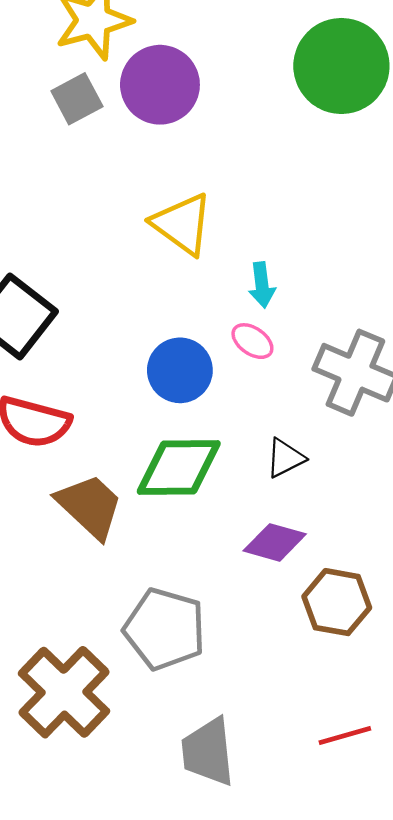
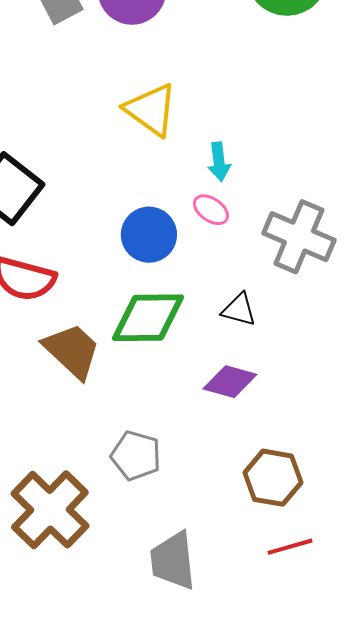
black triangle: (285, 458) -> (239, 310), turned 42
brown hexagon: (337, 602) -> (273, 478), moved
gray pentagon: (165, 629) -> (136, 456), size x0.7

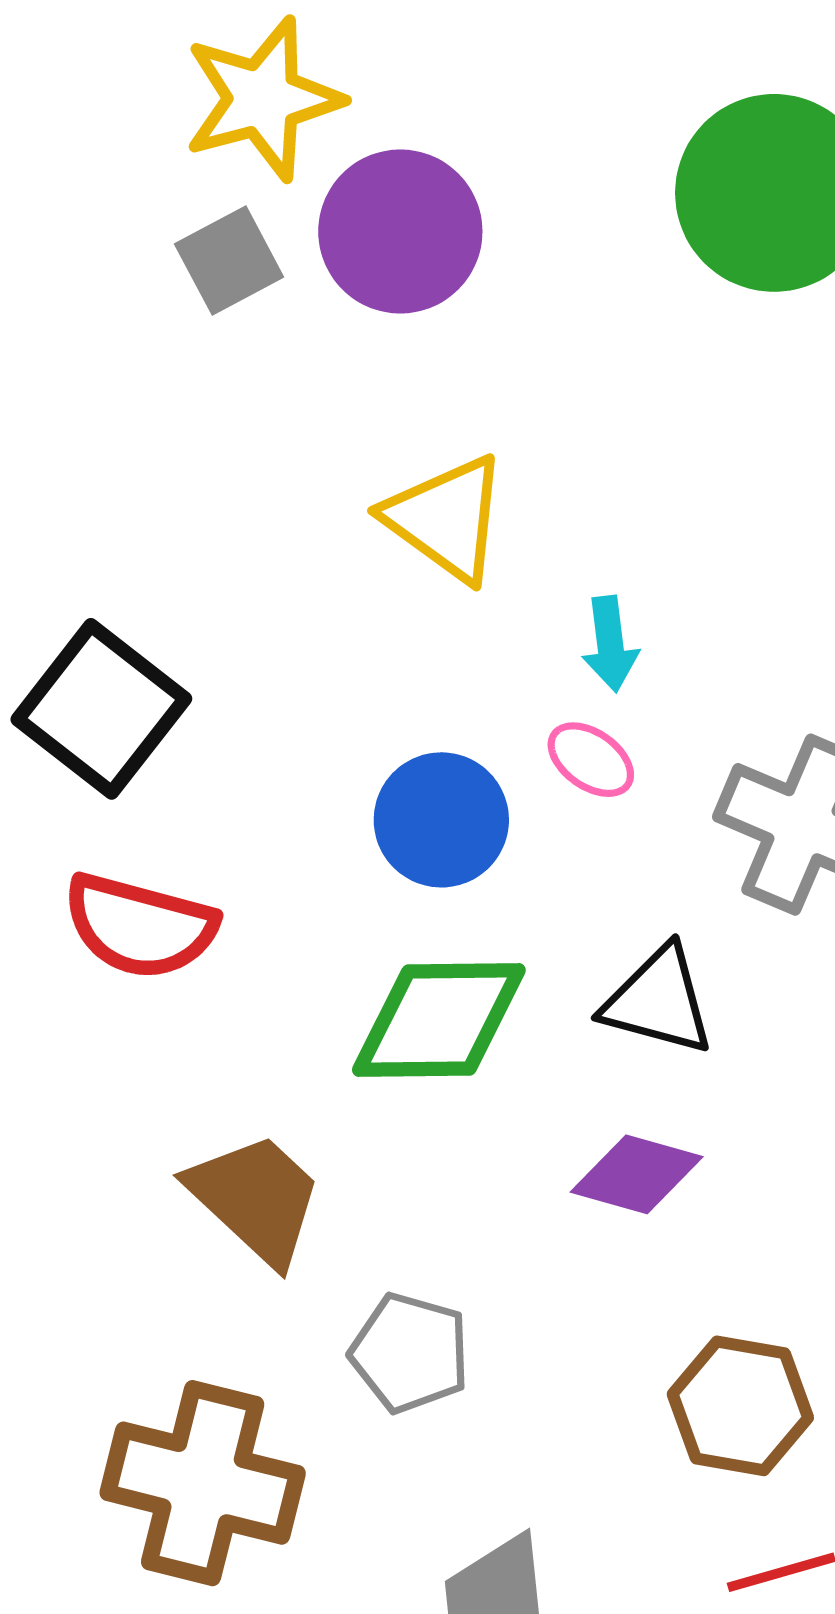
black triangle: (239, 310) -> (658, 1001), size x1.4
brown trapezoid: (72, 351) -> (256, 1199), moved
brown cross: (50, 510) -> (203, 1483), turned -30

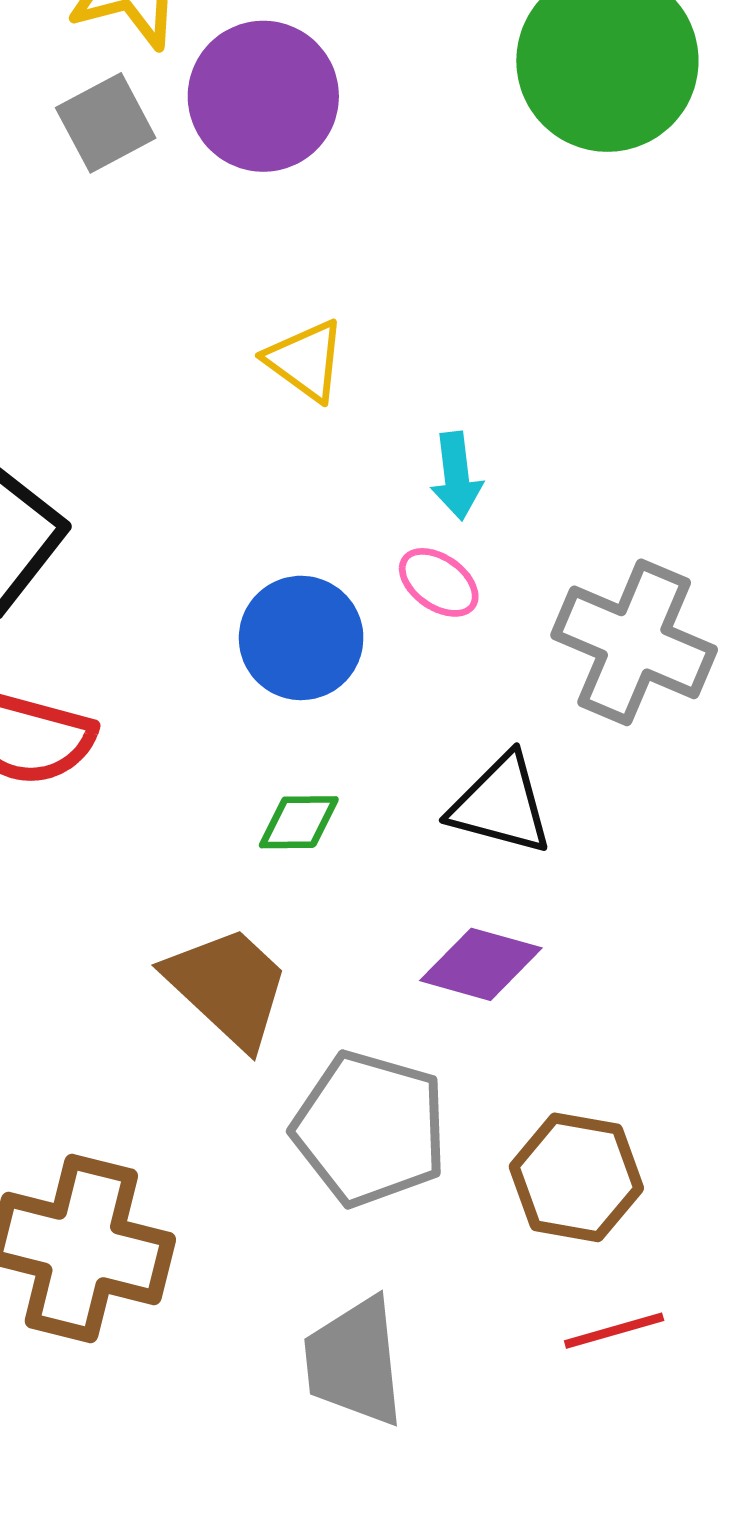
yellow triangle: (446, 518) -> (305, 360), size x0.7
green diamond: (439, 1020) -> (299, 822), size x0.5
brown trapezoid: (256, 1199) -> (228, 987), moved
gray pentagon: (410, 1353) -> (370, 1129), moved, size x1.4

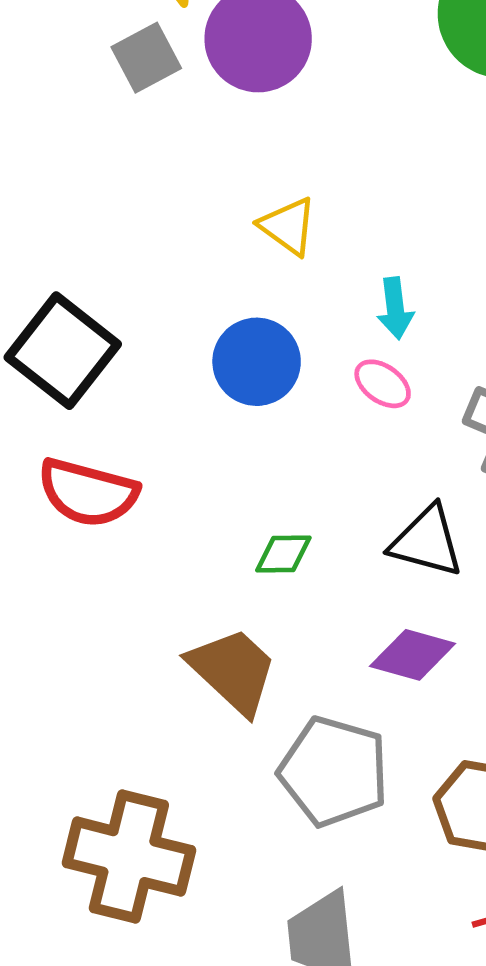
blue circle: (301, 638) -> (257, 362), moved

